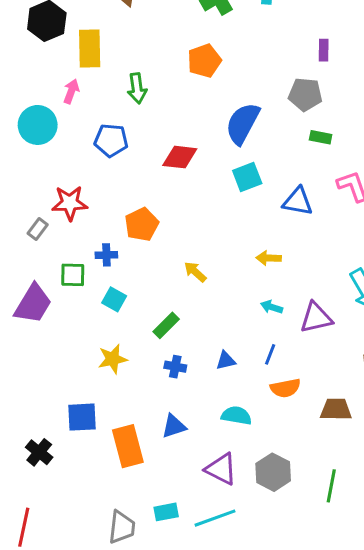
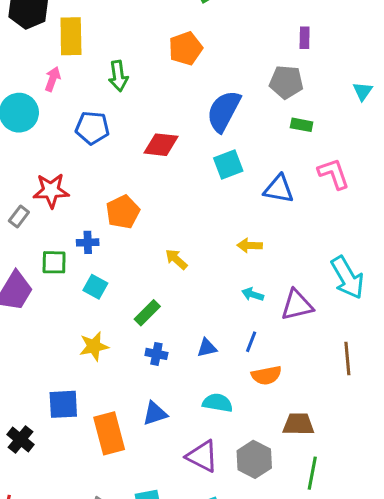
brown trapezoid: (336, 409) -> (298, 424), moved

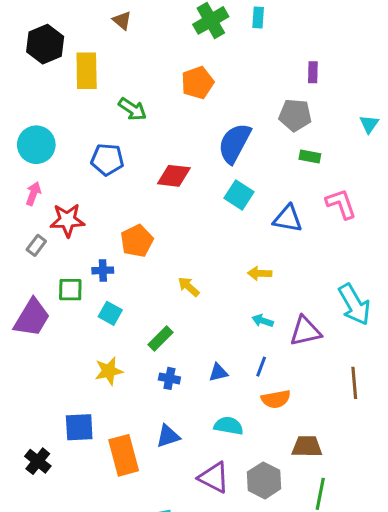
green arrow: (118, 76) -> (132, 109), turned -48
pink arrow: (53, 79) -> (33, 194), moved
cyan square: (228, 165) -> (239, 195), turned -36

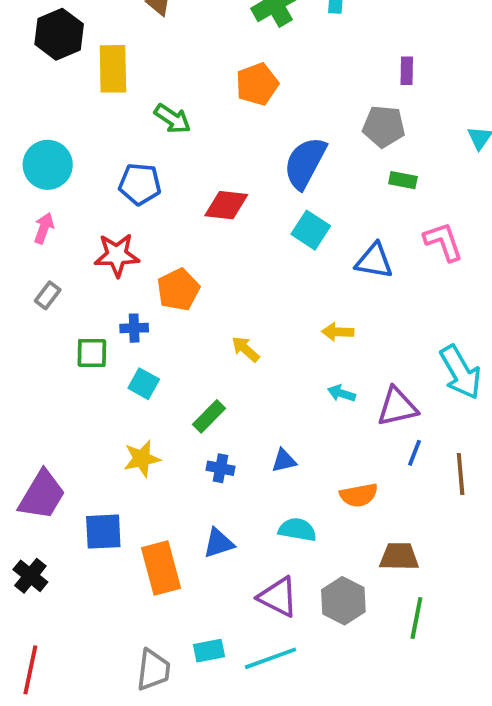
red star: (67, 220) -> (117, 255), moved
purple trapezoid: (32, 318) -> (42, 495), moved
blue line: (261, 367) -> (414, 453), moved
black cross: (38, 461) -> (30, 576), moved

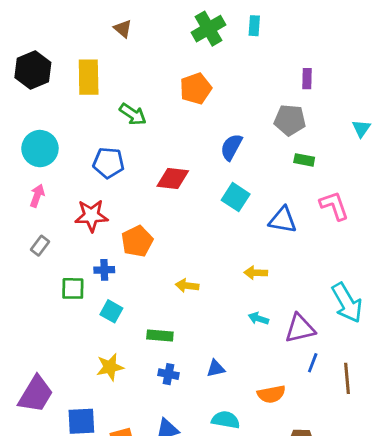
black hexagon: (59, 34) -> (33, 70), moved
blue semicircle: (305, 163) -> (231, 147), size x0.7
yellow arrow: (245, 349) -> (187, 286), turned -35
green rectangle: (209, 416) -> (160, 336), turned 50

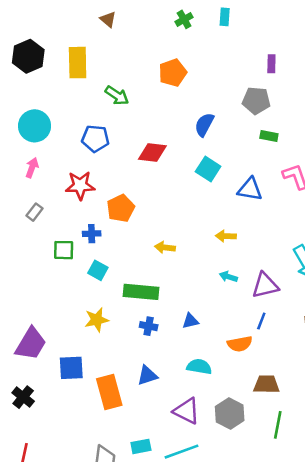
green cross: (208, 29) -> (184, 19), size x0.6
green rectangle: (160, 336) -> (141, 292), size x1.5
blue line: (313, 363) -> (261, 321), moved

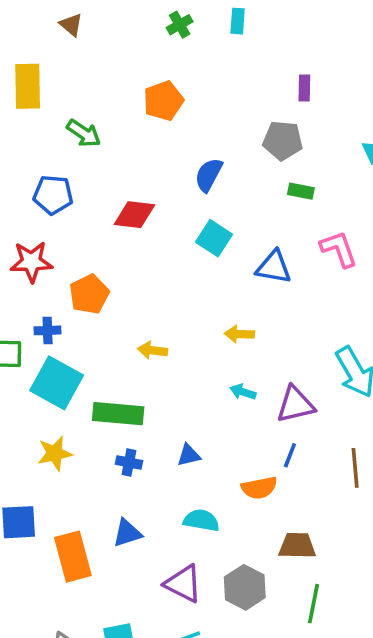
cyan square: (98, 270) -> (57, 383), size x1.8

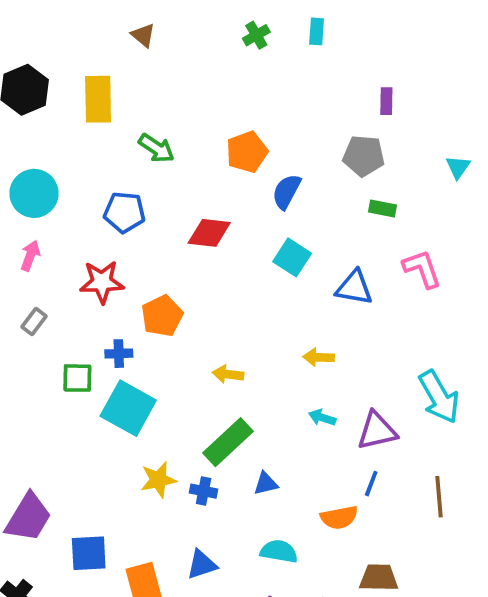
orange pentagon: (163, 101) -> (247, 152), moved
green rectangle: (118, 414) -> (228, 442), moved, turned -48
yellow star: (55, 453) -> (158, 480), moved

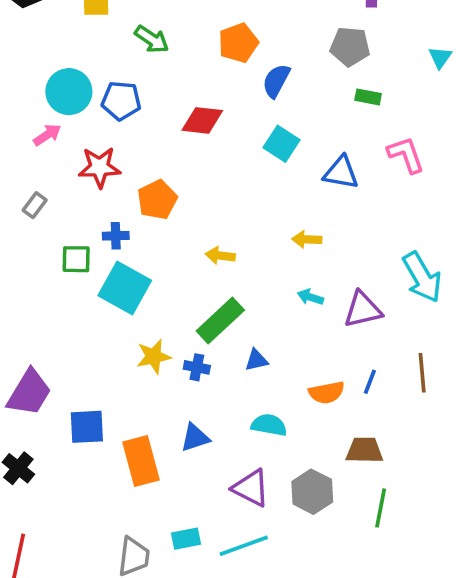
cyan circle: (34, 193) -> (69, 92), moved
pink arrow: (30, 256) -> (47, 135), moved, turned 36
blue line: (371, 484) -> (370, 382), moved

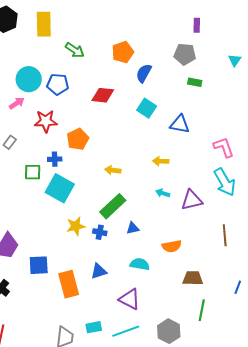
pink L-shape: (406, 155) -> (224, 147), moved
blue line: (370, 382) -> (238, 287), moved
gray hexagon: (312, 492) -> (169, 331), moved

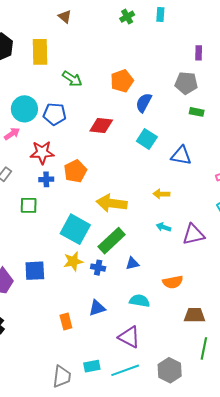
blue cross: (55, 159) -> (46, 179), moved
yellow arrow: (113, 170) -> (112, 203), size x1.8
cyan square: (60, 188) -> (75, 229), moved
blue square: (39, 265) -> (35, 271), moved
orange rectangle: (69, 284) -> (66, 322), size x0.6

